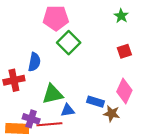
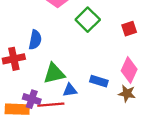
green square: (69, 43) -> (88, 20), moved
brown star: (112, 113) -> (127, 94), moved

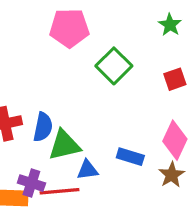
blue semicircle: (35, 40) -> (43, 127), moved
brown star: (127, 94) -> (172, 175), turned 30

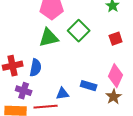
green triangle: (64, 145) -> (49, 38), moved
purple cross: (31, 183) -> (24, 91), moved

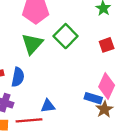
green triangle: (49, 38) -> (32, 44), turned -35
blue rectangle: (89, 86) -> (93, 98), moved

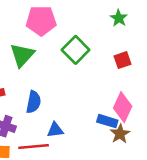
green triangle: (32, 44) -> (22, 55), moved
blue semicircle: (18, 77) -> (34, 102), moved

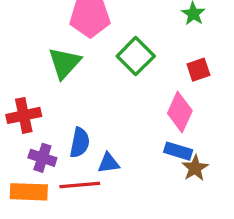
blue semicircle: (34, 102) -> (80, 143), moved
pink diamond: (123, 107) -> (180, 112), moved

